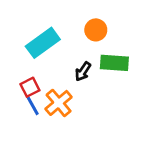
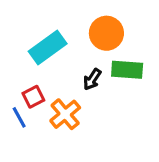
orange circle: (96, 30) -> (106, 33), size x1.4
blue line: (33, 106) -> (19, 117), moved

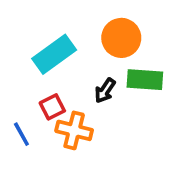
red square: (33, 97) -> (52, 107), moved
orange cross: (65, 114) -> (74, 130), turned -36

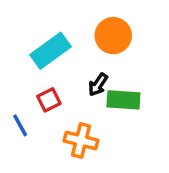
green rectangle: (145, 80) -> (123, 100), moved
orange cross: (74, 130) -> (81, 141), moved

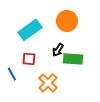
red square: (49, 100) -> (29, 59), turned 32
orange cross: (81, 141) -> (48, 83), turned 30

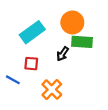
green rectangle: (73, 59) -> (82, 42), moved
blue line: (12, 74) -> (13, 80), turned -32

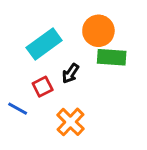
black arrow: (63, 54) -> (71, 73), moved
red square: (31, 64) -> (43, 87), turned -32

